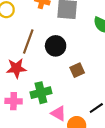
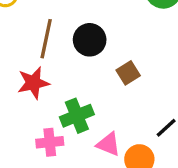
pink cross: (14, 101) -> (50, 142), moved

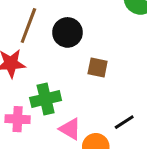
brown square: (128, 73) -> (98, 68), turned 35

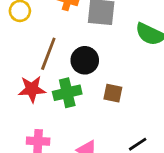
green cross: (46, 99) -> (67, 93), moved

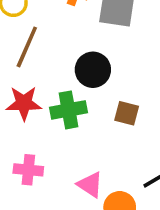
brown line: (48, 54) -> (27, 47), moved

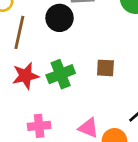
black circle: (93, 70) -> (60, 18), moved

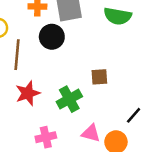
green cross: (61, 74) -> (69, 99), moved

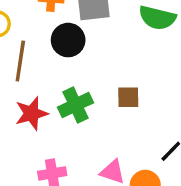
green cross: (69, 99) -> (76, 105), moved

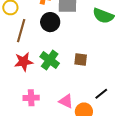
green cross: (76, 105) -> (50, 60), turned -36

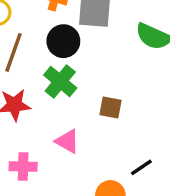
green cross: (50, 60) -> (60, 81), moved
pink triangle: (66, 101) -> (67, 141), moved

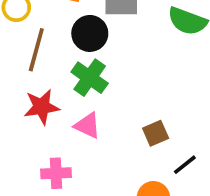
brown square: (111, 107) -> (156, 133), moved, turned -30
pink triangle: (67, 141) -> (87, 126), moved

